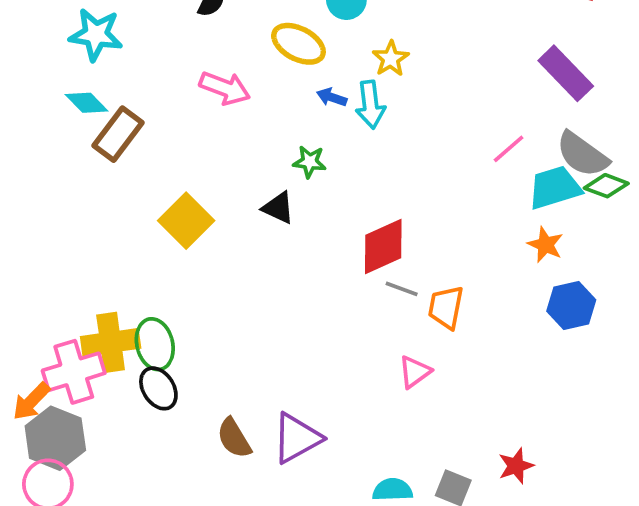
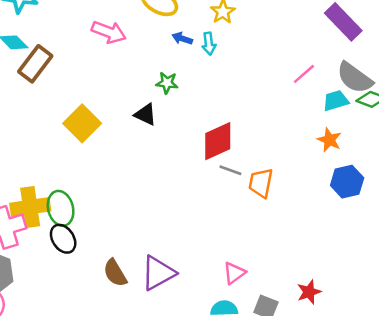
cyan arrow: (370, 105) -> (209, 44), size x0.7
cyan trapezoid: (555, 188) -> (336, 101), size x0.7
pink triangle: (415, 372) -> (234, 273), moved

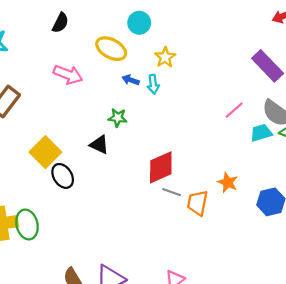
orange star: (329, 140) -> (228, 182), moved
black ellipse: (63, 239) -> (63, 176), moved

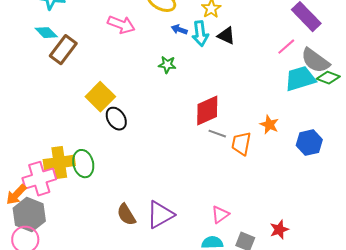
cyan arrow: (153, 84) -> (200, 34), size x1.4
pink line: (234, 110) -> (286, 47), moved
cyan trapezoid: (261, 133) -> (300, 79), size x1.5
black triangle: (99, 145) -> (226, 36), moved

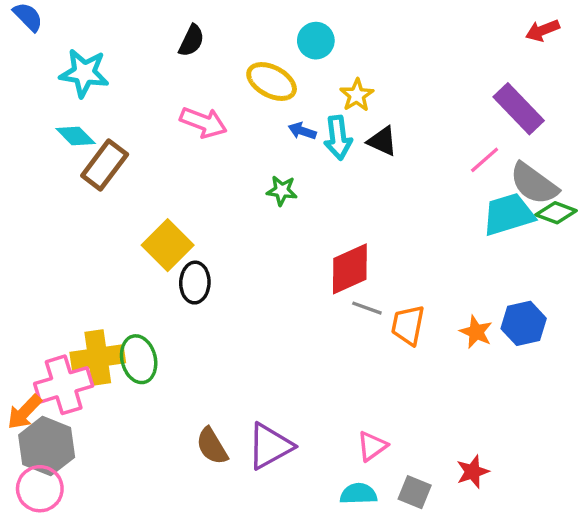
black ellipse: (116, 119) -> (195, 283), turned 35
orange star: (269, 125) -> (476, 332), moved

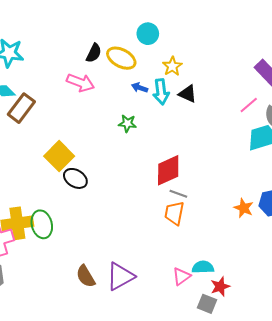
black semicircle: (191, 41) -> (94, 53), moved
black ellipse: (195, 283) -> (75, 178), turned -60
orange trapezoid: (408, 325) -> (174, 213), moved
red star: (473, 472) -> (220, 287), moved
cyan semicircle: (358, 494) -> (203, 267), moved

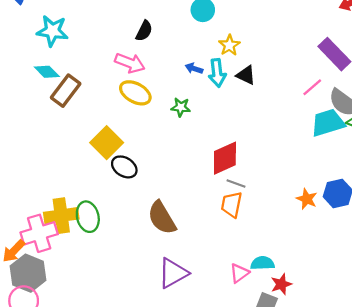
yellow ellipse: (121, 58) -> (135, 93), moved
brown semicircle: (86, 276) -> (162, 218), moved, size x1.4

